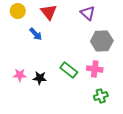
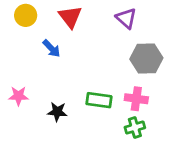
green rectangle: (69, 70) -> (99, 100), turned -30
pink star: (20, 75) -> (18, 96), moved
green cross: (101, 96) -> (135, 127), moved

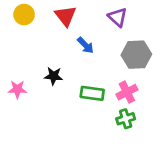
blue arrow: (52, 48) -> (86, 45), moved
pink cross: (136, 99) -> (127, 92), turned -35
black star: (57, 112) -> (53, 76), moved

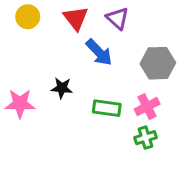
purple triangle: (118, 17) -> (118, 18), moved
blue arrow: (86, 45) -> (99, 52), size x1.4
pink star: (17, 89) -> (20, 103), size x1.4

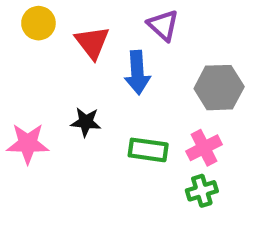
red triangle: (76, 18) -> (92, 42), moved
blue arrow: (99, 52) -> (137, 73), turned 40

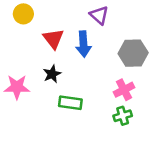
red triangle: (92, 42) -> (53, 39), moved
black star: (86, 122) -> (52, 74), turned -30
green rectangle: (148, 150) -> (70, 103), moved

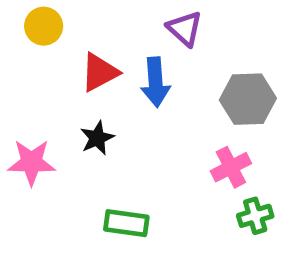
red triangle: (53, 39) -> (100, 72), turned 40
green rectangle: (70, 103) -> (126, 223), moved
green cross: (123, 116) -> (255, 216), moved

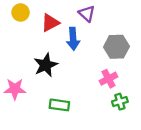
red triangle: (100, 72) -> (50, 23), moved
black star: (97, 138) -> (46, 65), size x1.5
pink star: (31, 162) -> (15, 89), moved

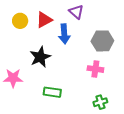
yellow circle: (21, 12) -> (20, 21), moved
pink cross: (108, 79) -> (95, 69), turned 35
green cross: (120, 102) -> (100, 102), moved

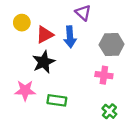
red triangle: (44, 20) -> (45, 35), moved
pink star: (13, 78) -> (25, 90), moved
green cross: (100, 102) -> (109, 111), turned -32

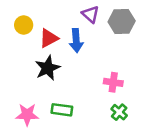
gray hexagon: (112, 44) -> (122, 21), moved
pink star: (25, 90) -> (27, 115), moved
green cross: (109, 111) -> (119, 112), moved

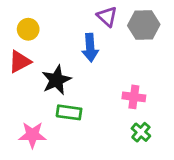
red triangle: (49, 38) -> (20, 62), moved
green rectangle: (62, 110) -> (69, 112), moved

